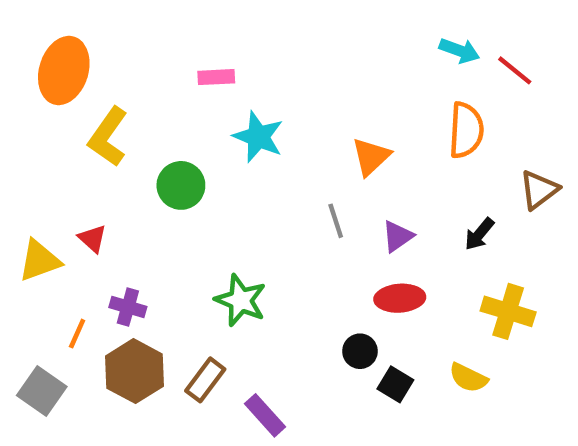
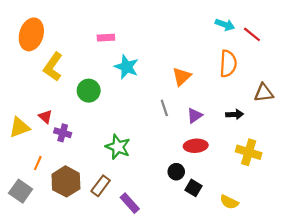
brown triangle: (539, 190) -> (264, 93), turned 30
black arrow: (479, 234) -> (235, 114), turned -133
purple cross: (128, 307) -> (63, 133), moved
yellow semicircle: (468, 378) -> (229, 202), moved

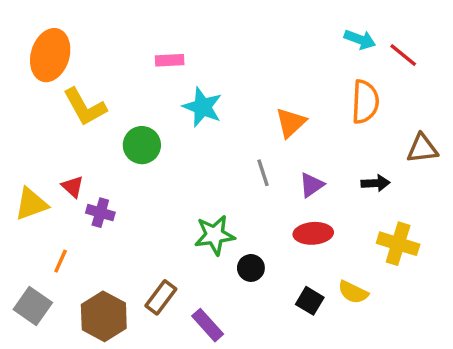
yellow L-shape: (53, 67) -> (85, 107), turned -64
green star: (118, 147) -> (215, 235), moved, turned -30
black circle: (176, 172) -> (251, 268), moved
brown hexagon: (66, 181) -> (104, 316), moved
yellow semicircle: (229, 202) -> (353, 292), moved

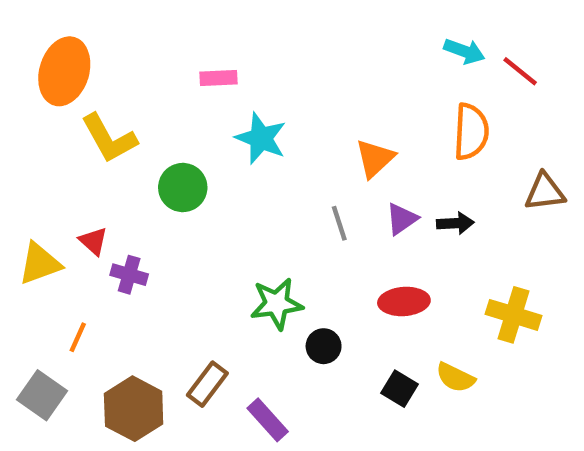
black arrow: (376, 183) -> (455, 223), moved
purple triangle: (311, 185) -> (402, 219), moved

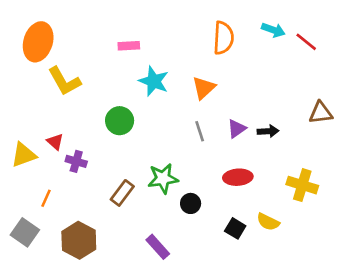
orange semicircle: (471, 132) -> (223, 38), moved
orange triangle: (375, 158) -> (204, 88), moved
green circle: (183, 188) -> (120, 121), moved
brown rectangle: (207, 384) -> (122, 193), moved

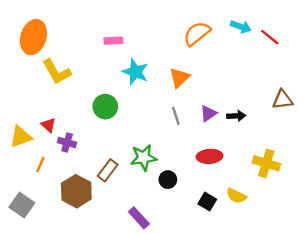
orange semicircle: (223, 38) -> (197, 34), turned -132
orange line: (46, 198) -> (40, 164), moved
brown hexagon: (79, 240) -> (76, 191), moved

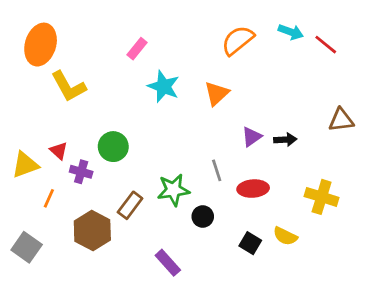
pink rectangle: (113, 41) -> (137, 49), turned -48
green circle: (105, 107) -> (113, 147), moved
gray line: (176, 116) -> (217, 170), moved

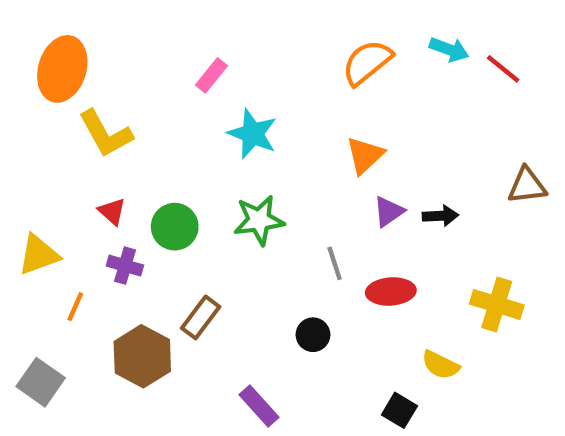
orange triangle: (217, 93) -> (365, 155), moved
red triangle: (59, 151) -> (112, 212), moved
green star: (173, 190) -> (259, 220), moved
black square: (250, 243) -> (399, 410), moved

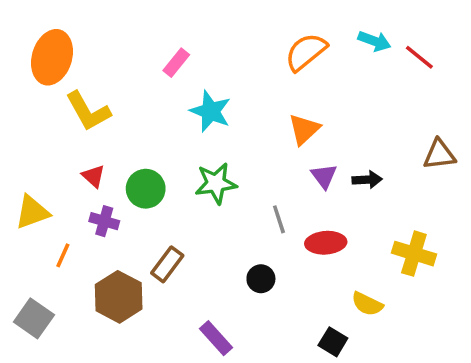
purple triangle: (389, 212) -> (324, 176), turned -32

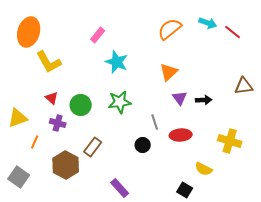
black circle: (261, 279) -> (143, 145), moved

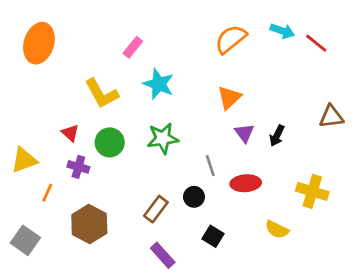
yellow L-shape: (49, 62) -> (102, 93), moved
black arrow: (204, 100) -> (277, 136), turned 119
brown rectangle: (93, 147) -> (156, 209), moved
black square: (185, 190) -> (213, 236), moved

